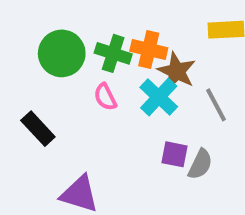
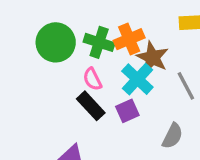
orange cross: (149, 49) -> (129, 39), turned -36
black rectangle: (38, 129) -> (91, 106), moved
purple square: (175, 154) -> (127, 111), moved, turned -35

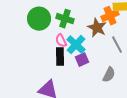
orange cross: (129, 39) -> (110, 16), moved
cyan cross: (137, 79) -> (76, 45), moved
black rectangle: (91, 106) -> (60, 57), turned 42

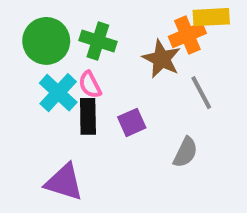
cyan cross: (76, 45) -> (58, 93), moved

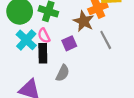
purple square: (132, 122) -> (69, 43), moved
gray semicircle: (185, 152) -> (63, 73), moved

